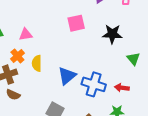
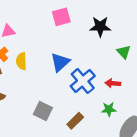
blue triangle: (67, 76) -> (60, 62), moved
blue cross: (94, 84) -> (83, 81), turned 35

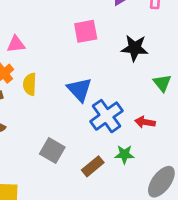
blue triangle: (60, 62) -> (79, 90), turned -35
green star: (109, 109) -> (124, 154), moved

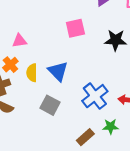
blue triangle: (79, 90) -> (58, 71), moved
gray square: (52, 150) -> (50, 105), moved

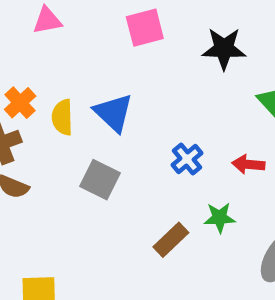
pink triangle: (19, 41) -> (47, 20), moved
blue cross: (95, 96) -> (187, 159), size x0.6

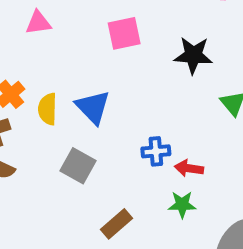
blue cross: (187, 159) -> (156, 151), turned 32
red arrow: (248, 164) -> (189, 168), moved
brown rectangle: (171, 240) -> (116, 224), moved

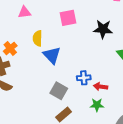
yellow semicircle: (48, 109) -> (38, 38), moved
gray square: (78, 166) -> (59, 91), moved

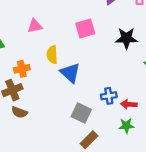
orange cross: (10, 48) -> (22, 69), turned 32

